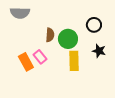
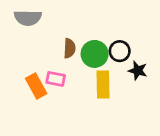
black circle: (94, 25) -> (120, 51), moved
pink rectangle: (40, 57) -> (56, 79), turned -40

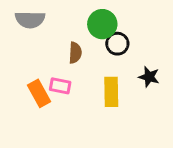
black circle: (120, 51) -> (117, 44), moved
green circle: (95, 54) -> (102, 24), moved

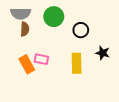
green circle: (102, 24) -> (54, 17), moved
brown semicircle: (75, 53) -> (25, 29), moved

